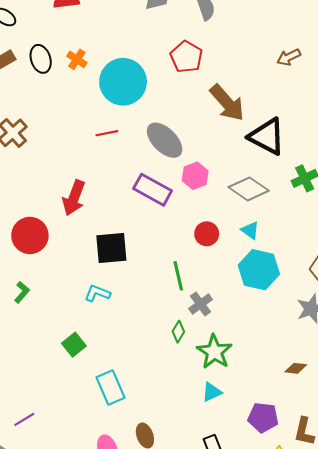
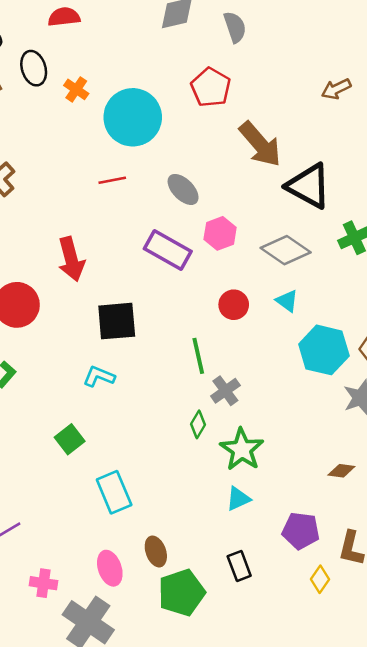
black ellipse: (41, 59) -> (34, 68), moved
gray ellipse: (165, 140) -> (183, 189), size x0.7
red arrow: (74, 198) -> (71, 259), turned -36
cyan hexagon: (259, 270) -> (324, 350), moved

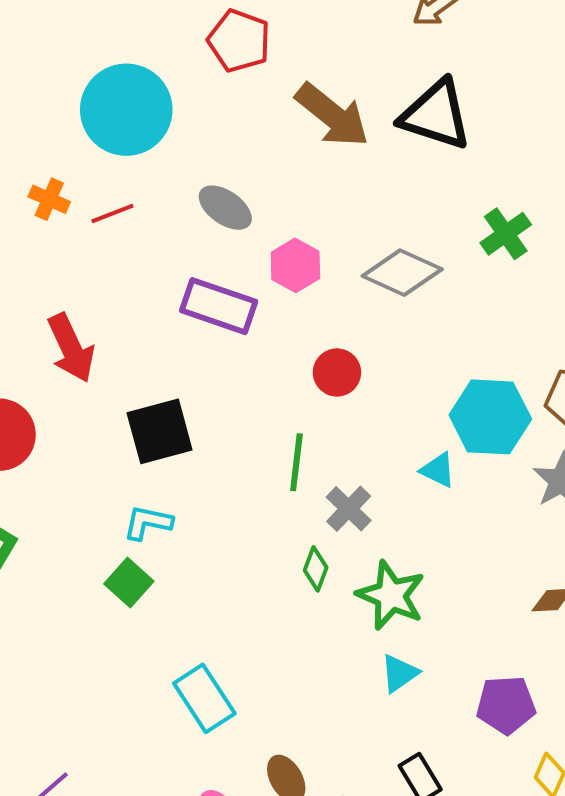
orange cross: (76, 89) -> (49, 199), moved
black triangle: (309, 186) -> (436, 115), moved
cyan triangle: (287, 301) -> (438, 470), moved
green line: (198, 356) -> (296, 462), turned 30
green square: (70, 439) -> (129, 583), moved

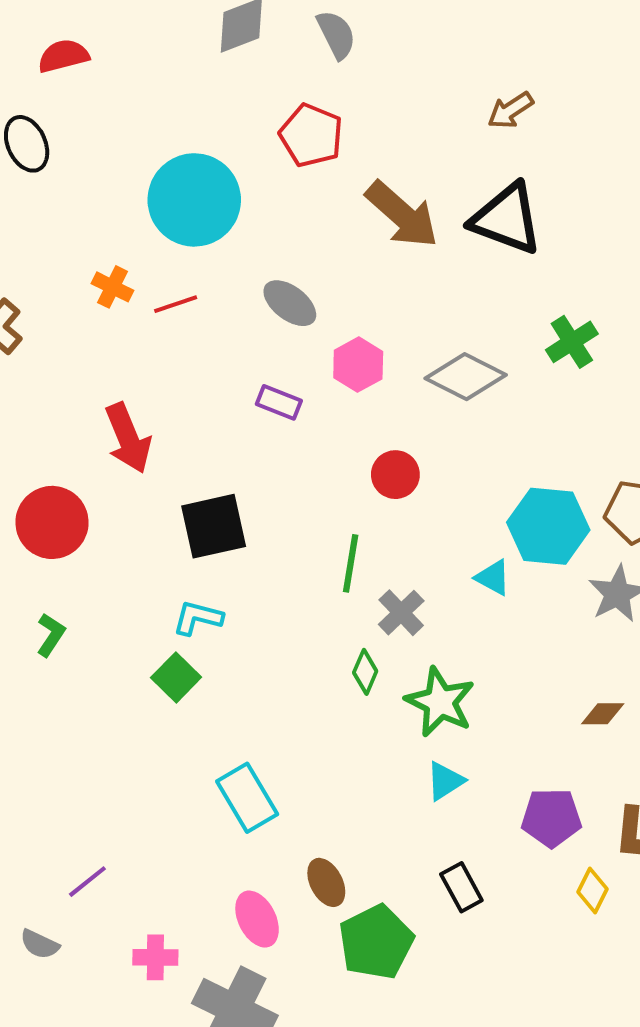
purple rectangle: (219, 306) -> (279, 402), size x0.6

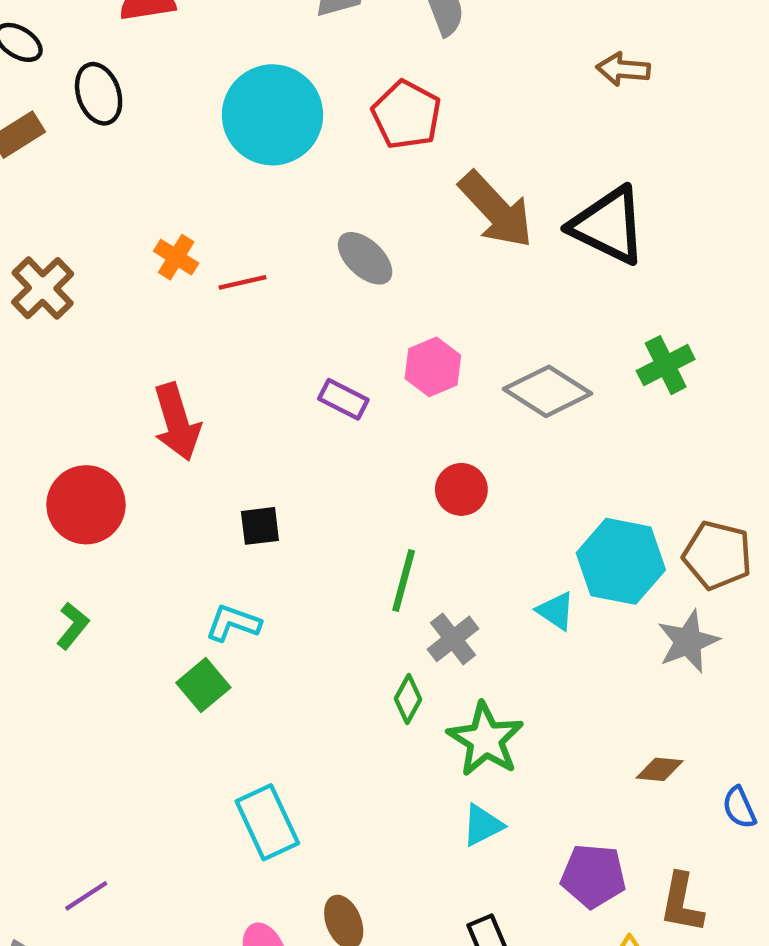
brown arrow: (510, 110) -> (623, 69), moved, turned 33
cyan circle: (194, 200) -> (272, 115), moved
gray ellipse: (290, 303) -> (365, 258), moved
black square: (214, 526) -> (260, 526), size x0.6

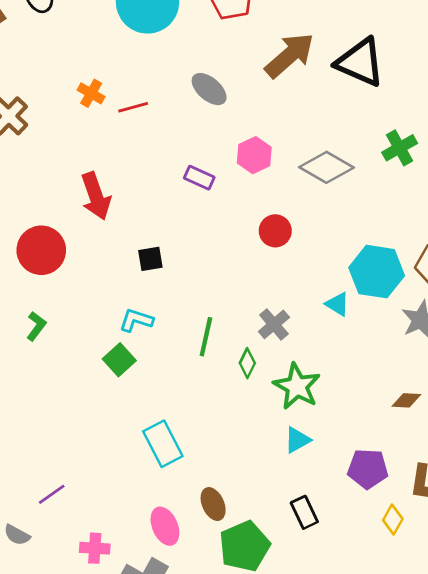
brown arrow: (496, 210) -> (290, 55), turned -86
green line: (404, 581) -> (206, 337), moved

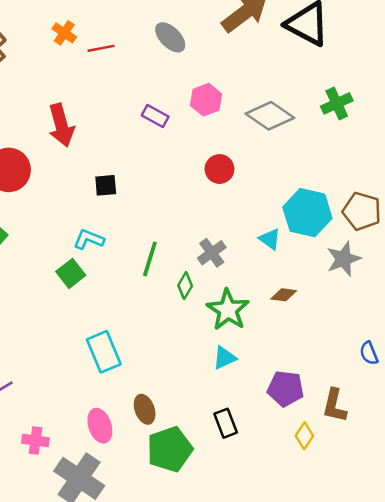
brown diamond: (406, 400) -> (284, 295), moved

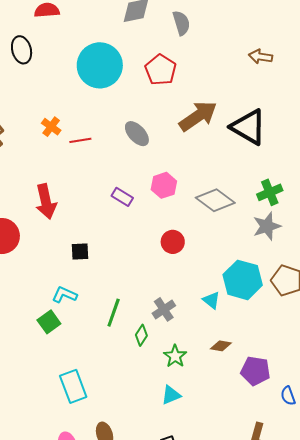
gray star: (344, 259) -> (267, 226), moved
green star: (228, 310) -> (175, 356), size x0.7
purple pentagon: (286, 389) -> (255, 371), moved

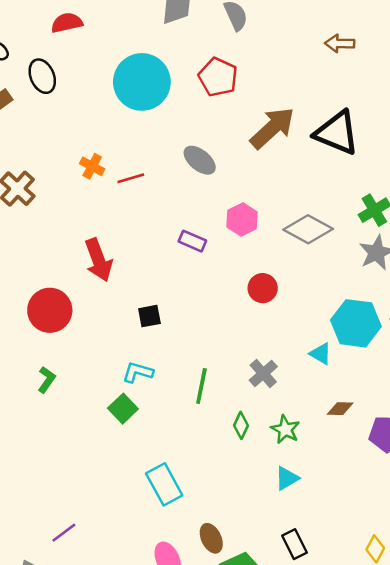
green diamond: (141, 335) -> (241, 425), moved

